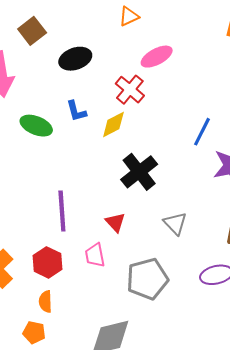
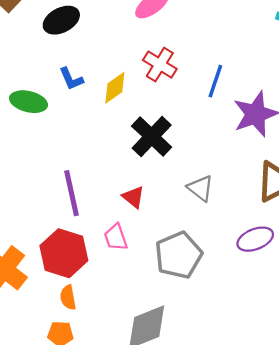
red cross: (130, 90) -> (160, 65), moved
red hexagon: (48, 262) -> (64, 253), size x1.4

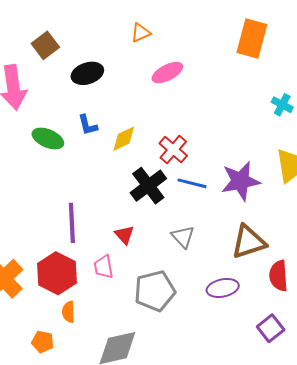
red cross: (160, 65) -> (173, 150), moved
blue line: (215, 81) -> (192, 183), moved, turned 76
orange semicircle: (68, 297) -> (68, 312), moved

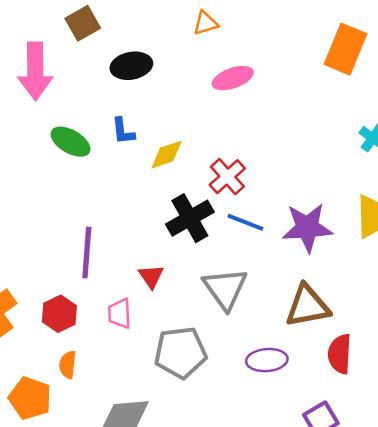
gray triangle: (183, 237) -> (225, 289), size x1.5
red hexagon: (57, 273) -> (59, 314), size x0.7
orange pentagon: (43, 342) -> (30, 398), size x1.5

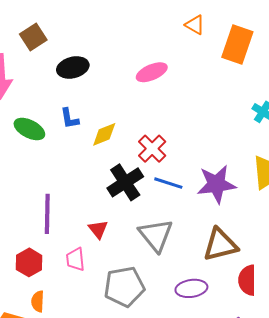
orange triangle: (206, 23) -> (195, 25), moved, turned 50

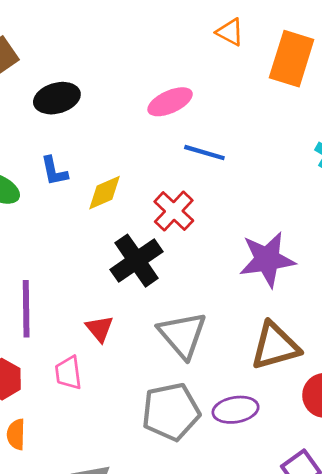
blue line: (168, 183) -> (204, 153), moved
gray pentagon: (124, 287) -> (171, 412), moved

